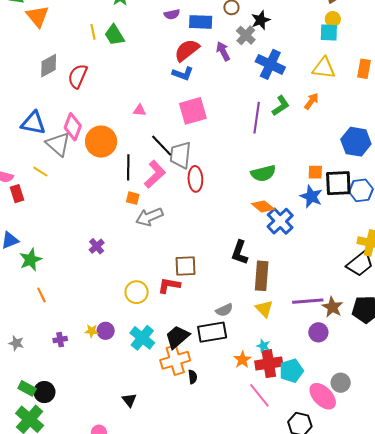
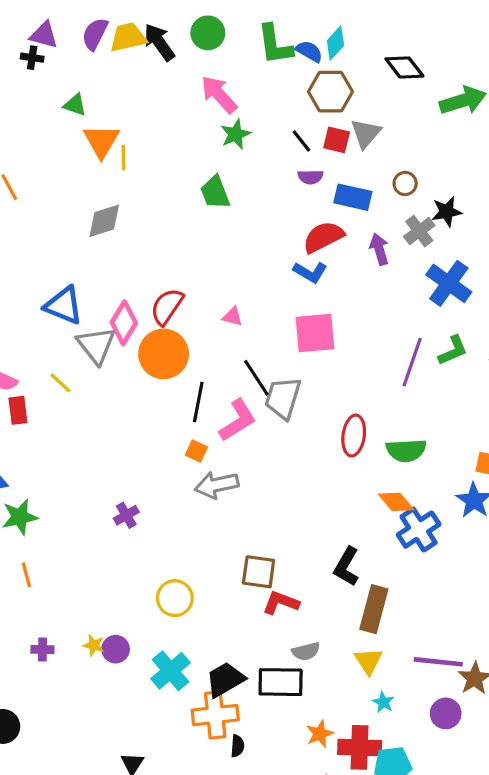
yellow line: (93, 32) -> (123, 158), moved
red semicircle: (78, 76) -> (167, 307), moved
red ellipse: (195, 179) -> (354, 436), moved
red L-shape: (169, 285) -> (281, 603), moved
cyan star: (263, 346) -> (383, 702), moved

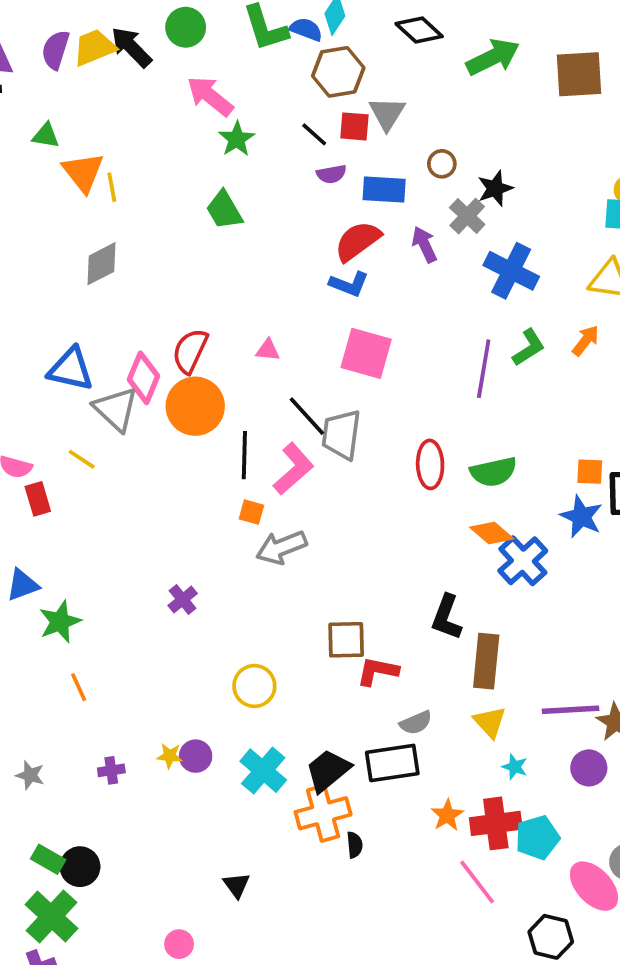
pink square: (315, 333) -> (366, 353), turned 30

